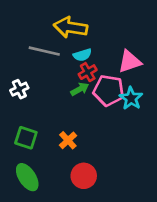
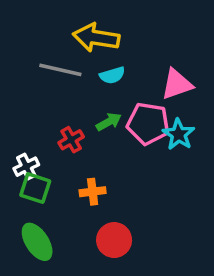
red cross: (88, 72) -> (71, 140), moved
white cross: (19, 89) -> (26, 167), moved
orange cross: (68, 140) -> (93, 192), turned 36

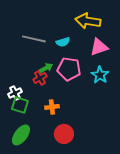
yellow arrow: (96, 38) -> (88, 21), moved
green arrow: (109, 122) -> (46, 68), moved
pink pentagon: (148, 124) -> (69, 69), moved
green ellipse: (37, 242) -> (21, 135), turned 70

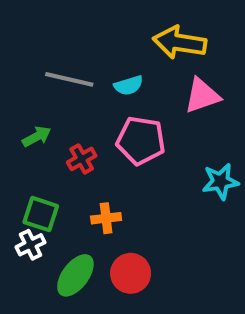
green arrow: (46, 68) -> (37, 136), moved
cyan star: (100, 75) -> (220, 181), moved, turned 30
white cross: (15, 93) -> (31, 245), moved
green ellipse: (21, 135) -> (75, 275), moved

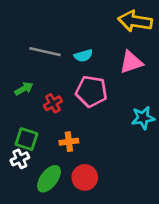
yellow arrow: (180, 43) -> (135, 21), moved

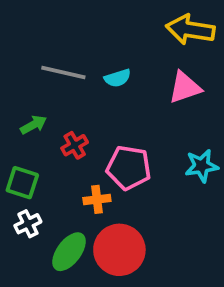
pink pentagon: (91, 91) -> (129, 168), moved
green square: (26, 139) -> (22, 183), moved
red circle: (85, 177) -> (119, 250), size x1.4

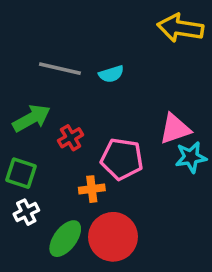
pink triangle: (185, 87) -> (175, 129), moved
green arrow: (34, 125) -> (32, 118), size x1.5

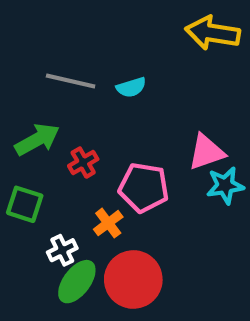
orange cross: (92, 189) -> (108, 223), turned -30
white cross: (26, 212) -> (62, 250), moved

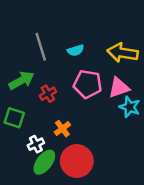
yellow arrow: (213, 33) -> (122, 53), moved
gray line: (71, 81) -> (41, 47), turned 60
cyan star: (225, 185) -> (130, 107), turned 30
pink pentagon: (144, 188) -> (88, 84), moved

